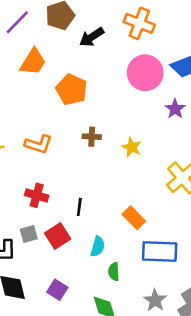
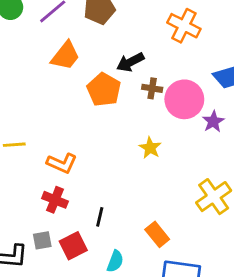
black arrow: (92, 37) -> (130, 62), moved
pink circle: (145, 73) -> (184, 99), moved
brown cross: (92, 137) -> (152, 88), moved
orange L-shape: (38, 144) -> (62, 163), moved
yellow star: (132, 147) -> (150, 148), moved

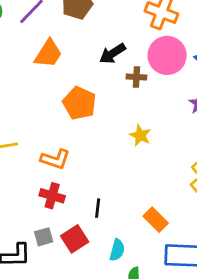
orange pentagon: (104, 90) -> (79, 103), moved
pink circle: (184, 99) -> (167, 55), moved

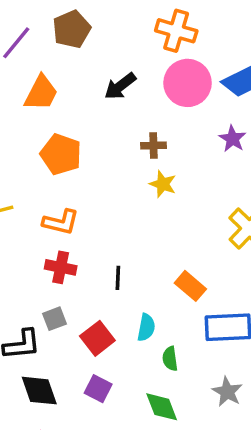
brown cross: (136, 77) -> (153, 145), moved
orange pentagon: (79, 103) -> (61, 154), moved
red square: (75, 239) -> (97, 338), moved

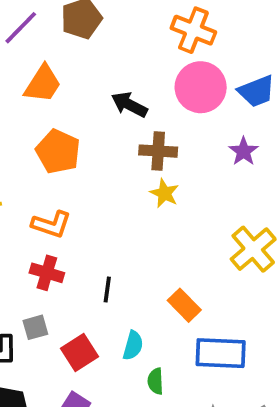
black arrow: (120, 86) -> (129, 105), moved, turned 60
brown cross: (153, 145) -> (158, 151), size x1.4

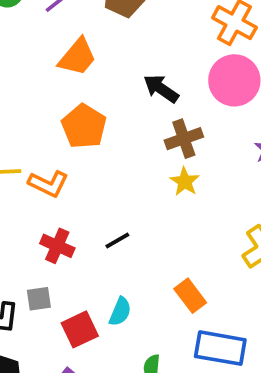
brown cross: (158, 151) -> (184, 139), turned -30
orange L-shape: (51, 224) -> (48, 184), moved
black line: (107, 290) -> (117, 241), moved, turned 45
cyan semicircle: (133, 345) -> (120, 312), moved

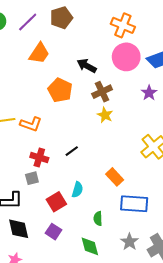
orange pentagon: (84, 126) -> (60, 90), moved
gray square: (39, 299) -> (32, 178), moved

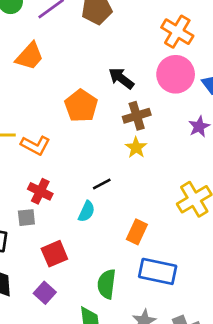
orange trapezoid: (39, 53) -> (30, 56), moved
black line: (72, 151) -> (102, 184), moved
orange rectangle: (115, 177) -> (137, 232), turned 60
cyan semicircle: (77, 190) -> (87, 211), moved
green semicircle: (98, 218) -> (107, 284), size x1.5

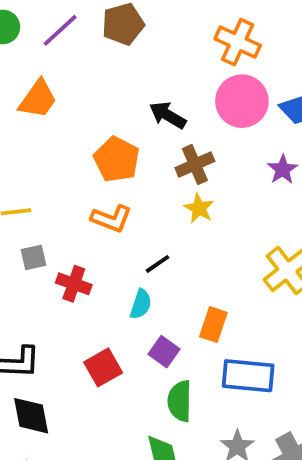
orange L-shape: (35, 145) -> (111, 219), moved
gray square: (26, 218) -> (34, 257), moved
purple square: (45, 293) -> (164, 352), moved

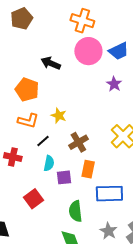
brown cross: (195, 164) -> (78, 142), moved
yellow star: (199, 208) -> (59, 116), moved
black line: (158, 264) -> (43, 141), moved
purple square: (164, 352) -> (64, 177), moved, turned -35

